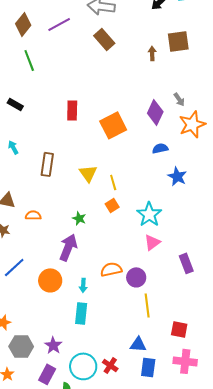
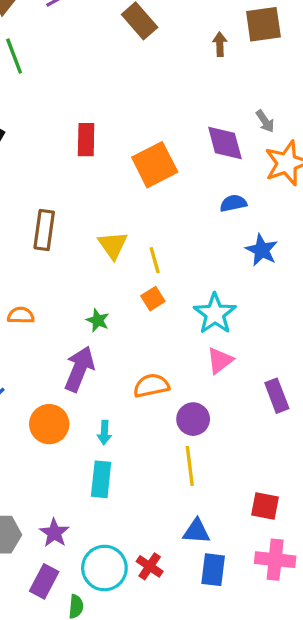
purple diamond: (155, 112) -> (225, 143), turned -40
orange semicircle: (111, 269) -> (151, 386), moved
yellow line: (147, 305) -> (190, 466), moved

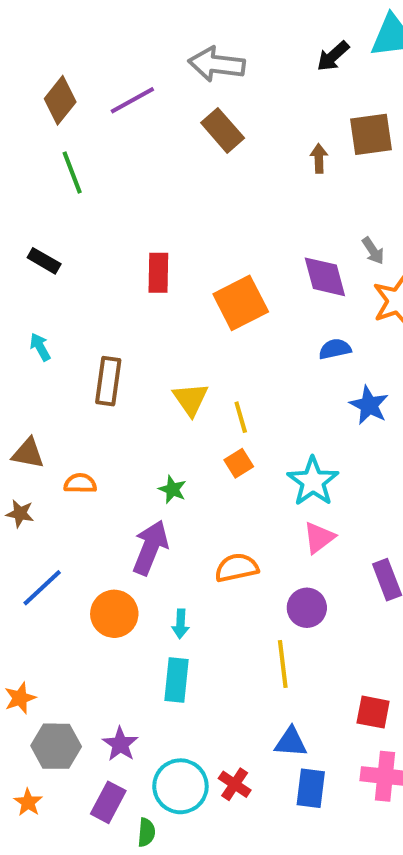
purple circle: (193, 419) -> (307, 608), moved

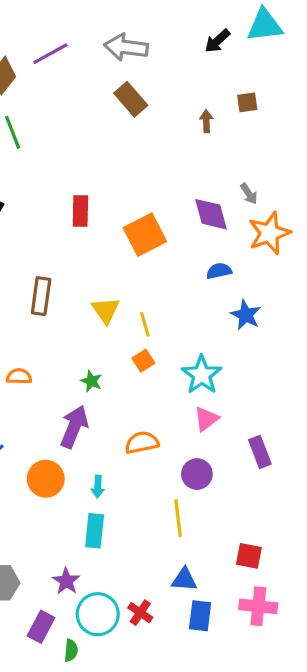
purple line: (132, 100) -> (50, 54), moved
brown square: (371, 134) -> (247, 102), size x0.6
purple star: (120, 744) -> (66, 581), moved

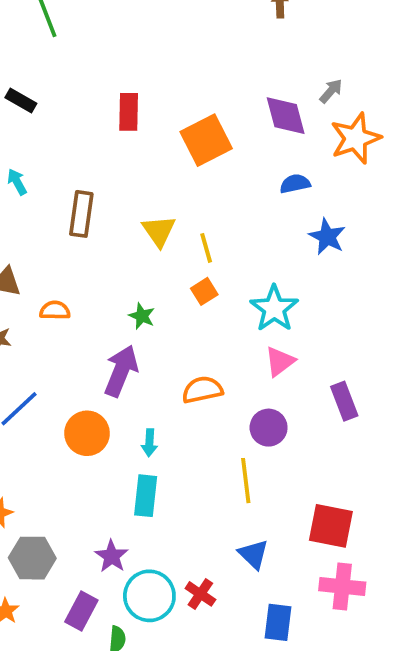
gray arrow: (249, 194) -> (331, 91), turned -105
red square: (249, 556) -> (331, 526), size x1.4
blue triangle: (184, 580) -> (253, 554), turned 40
blue rectangle: (200, 616) -> (278, 622), moved

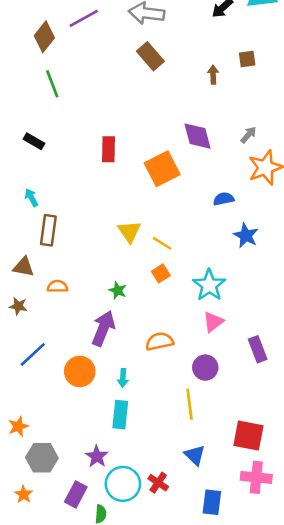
purple diamond: (286, 116) -> (197, 136), moved
brown rectangle: (81, 214) -> (48, 230), moved
yellow line: (206, 248) -> (162, 243), turned -42

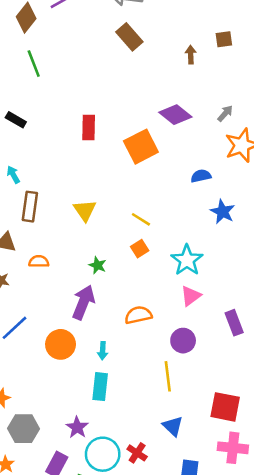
purple diamond: (197, 136) -> (175, 115), turned -36
yellow triangle: (129, 232) -> (85, 210), moved

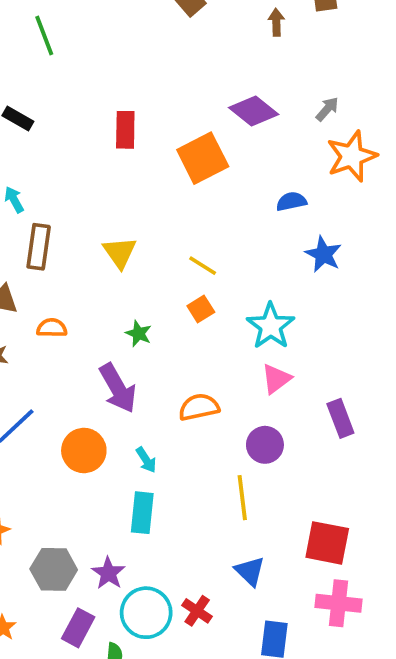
purple arrow: (83, 302) -> (118, 388), turned 128
cyan arrow: (103, 351) -> (146, 460), turned -36
gray hexagon: (23, 429) -> (54, 569), moved

